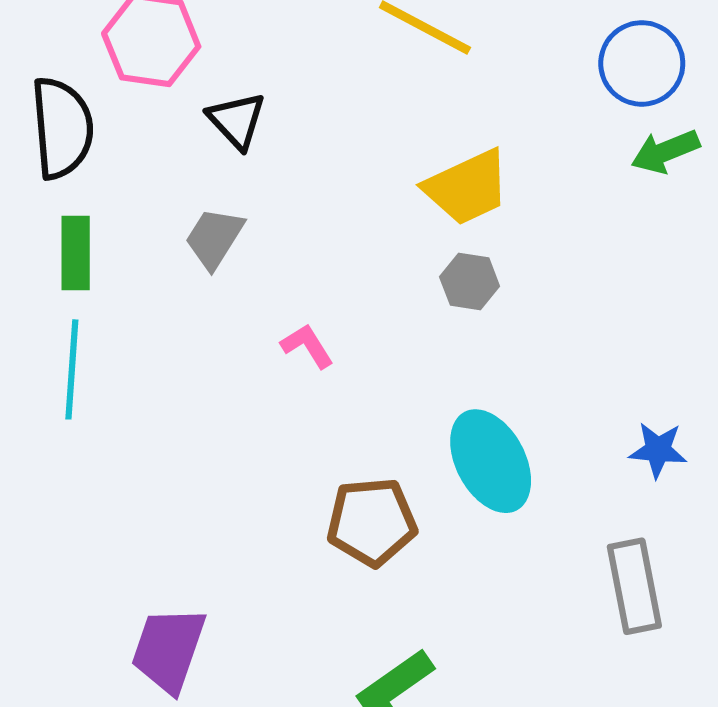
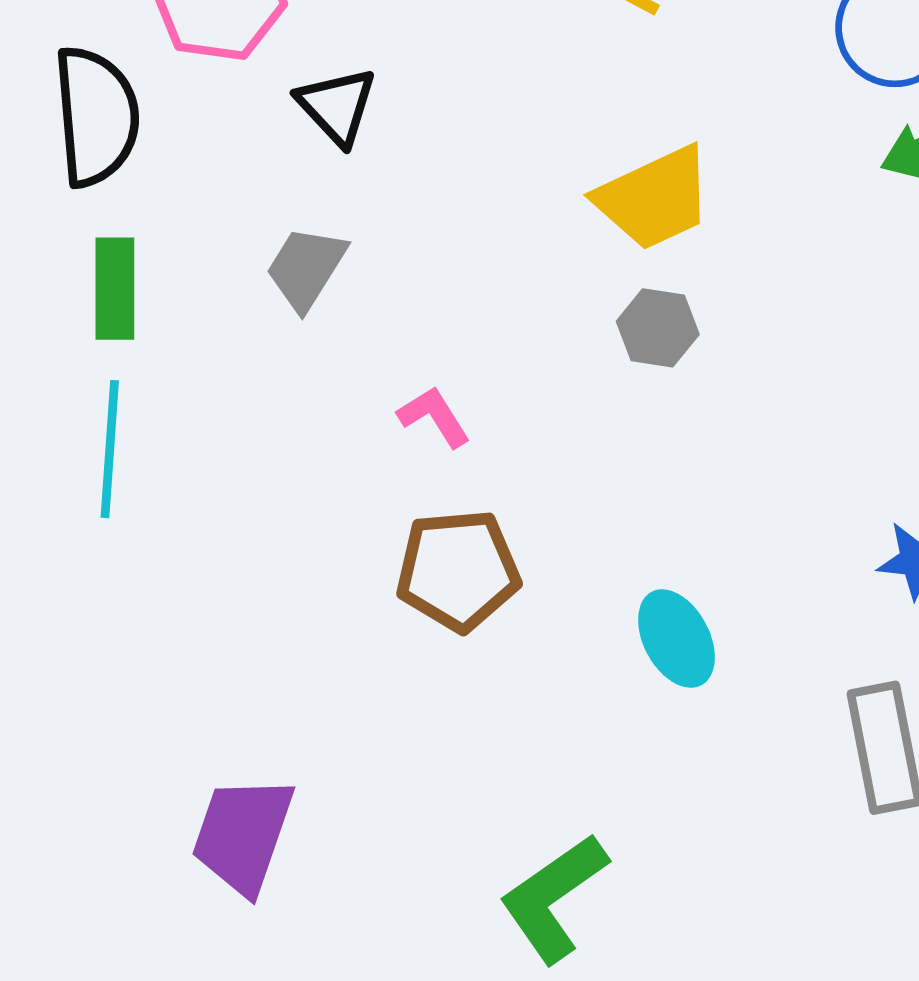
cyan ellipse: (491, 461) -> (676, 639), moved, size x0.7
brown pentagon: (372, 522) -> (458, 570), moved

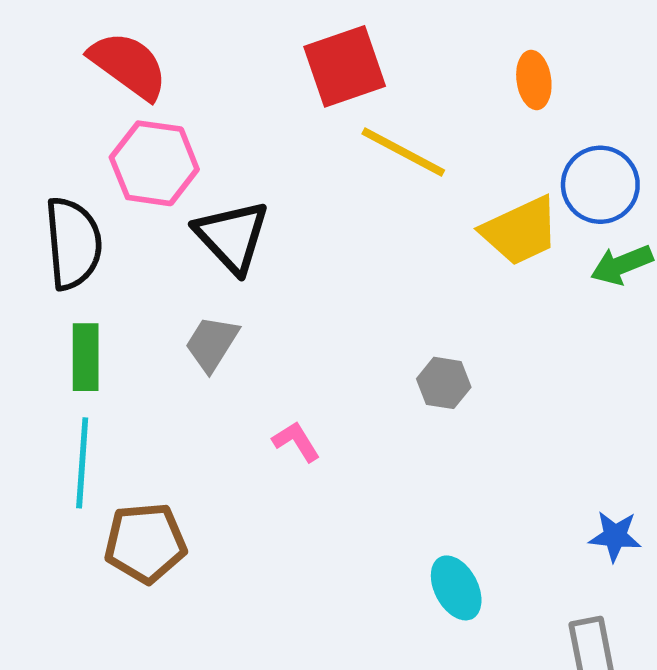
black triangle: (337, 106) -> (232, 237), size x1.4
yellow trapezoid: (654, 198) -> (520, 231), moved
brown pentagon: (458, 570) -> (145, 543), moved

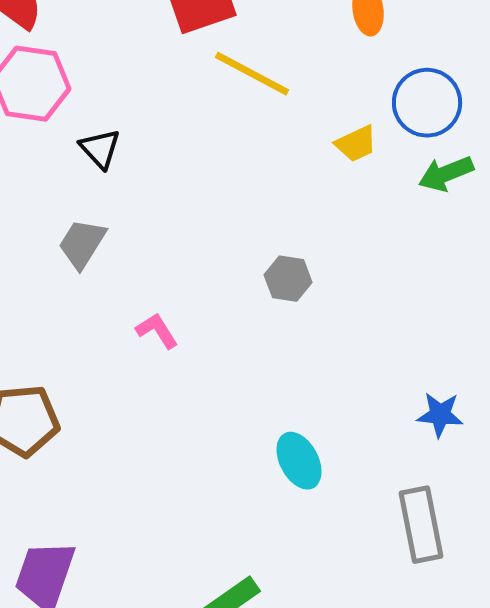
yellow trapezoid: (520, 231) -> (356, 144), size x0.6
black triangle: (232, 237) -> (100, 149), size x0.6

